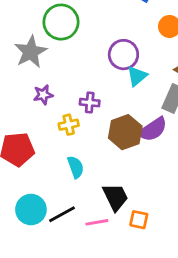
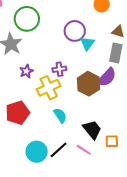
yellow cross: (69, 125) -> (49, 88), size x1.6
pink line: (97, 222) -> (84, 150), turned 56

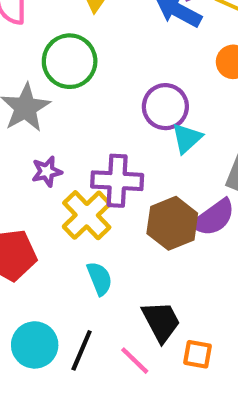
purple cross: (59, 69) -> (117, 181), size x1.6
yellow cross: (49, 88) -> (87, 215), turned -30
black line: (59, 150) -> (82, 350), turned -36

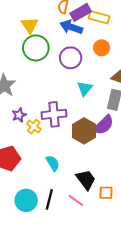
green circle: (70, 61) -> (36, 48), moved
purple circle: (165, 107) -> (71, 58), moved
yellow cross: (87, 215) -> (34, 127), moved, size x0.6

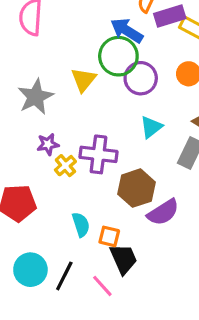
yellow triangle: (30, 25) -> (84, 80), moved
blue arrow: (71, 27) -> (127, 31), moved
green circle: (36, 48) -> (118, 56), moved
purple semicircle: (104, 125) -> (163, 212), moved
orange square: (106, 193) -> (109, 236), moved

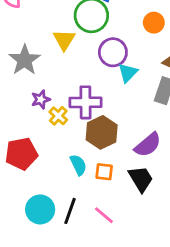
purple circle: (141, 78) -> (113, 52), moved
brown hexagon: (136, 188) -> (102, 132), moved
black trapezoid: (123, 259) -> (141, 179), moved

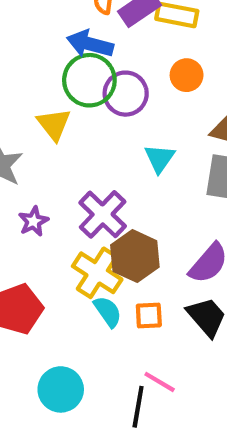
purple circle: (113, 52) -> (126, 94), moved
purple cross: (85, 102) -> (103, 214), turned -36
yellow cross: (58, 116) -> (97, 273), moved, size x1.6
black line: (70, 211) -> (138, 407), moved

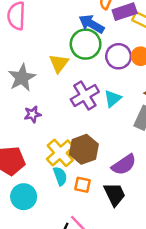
purple circle: (126, 94) -> (119, 56), moved
purple cross: (103, 214) -> (85, 95), moved
cyan circle: (61, 389) -> (24, 197), moved

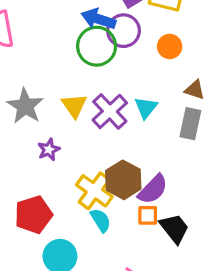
purple circle: (119, 56) -> (124, 31), moved
yellow triangle: (59, 63) -> (74, 106), moved
purple semicircle: (124, 165) -> (153, 189), moved
orange square: (83, 185) -> (148, 215), moved

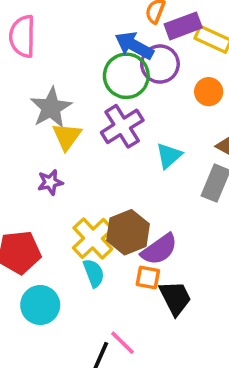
gray star: (25, 106) -> (51, 108), moved
yellow triangle: (74, 106) -> (67, 136), moved
purple cross: (110, 111) -> (122, 126), moved

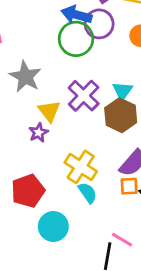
purple cross: (122, 126) -> (84, 96), moved
yellow triangle: (67, 136) -> (49, 111), moved
brown hexagon: (128, 232) -> (121, 115), moved

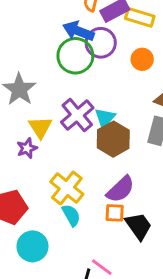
cyan triangle: (122, 91) -> (105, 118), moved

